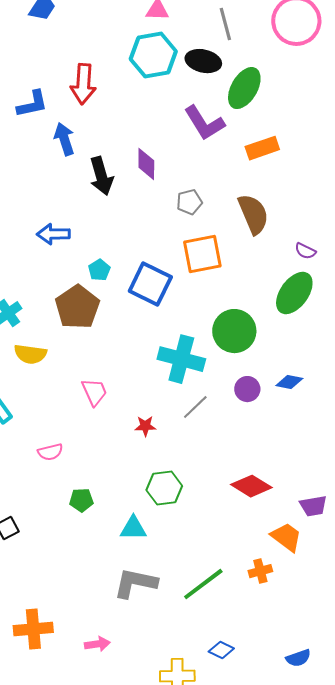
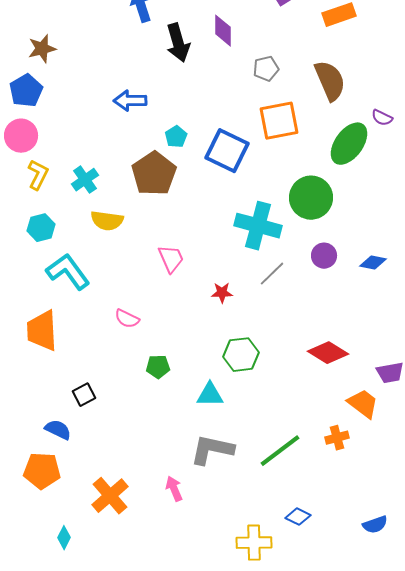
green ellipse: (294, 293) -> (349, 144), moved
blue diamond: (289, 382) -> (373, 263), moved
pink semicircle: (50, 452) -> (127, 319), turned 40
orange cross: (33, 629) -> (110, 496), turned -36
pink arrow: (97, 644) -> (174, 489), moved, turned -105

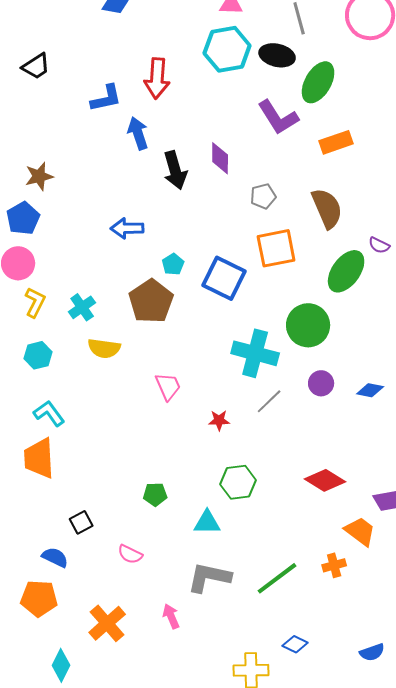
cyan L-shape: (68, 272) -> (49, 413), moved, size x0.7
pink semicircle: (127, 319) -> (130, 554), moved
cyan diamond: (64, 538) -> (61, 665), size x1.4

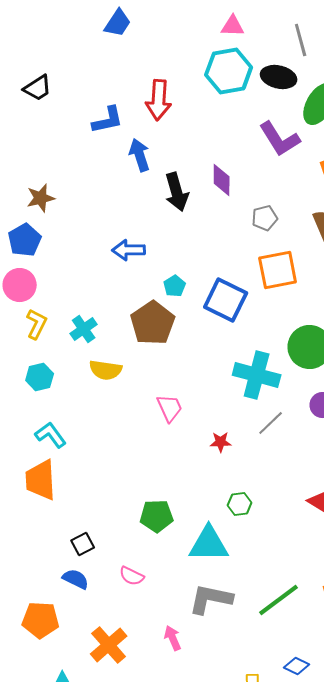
green hexagon: (238, 482) -> (240, 504), size x0.7
green pentagon: (155, 494) -> (157, 516), size x1.4
cyan triangle: (207, 522) -> (209, 544), size x1.5
blue semicircle: (55, 557) -> (76, 579), moved

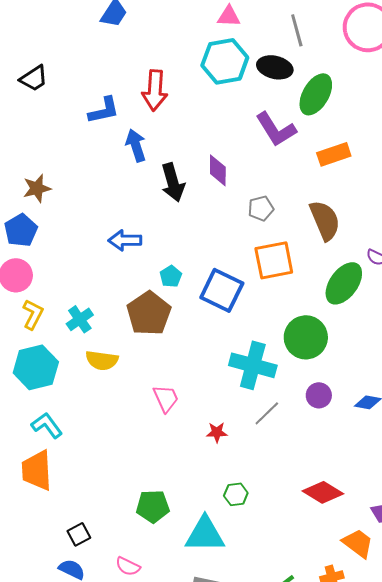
cyan hexagon: (40, 377) -> (36, 367), size x1.6

